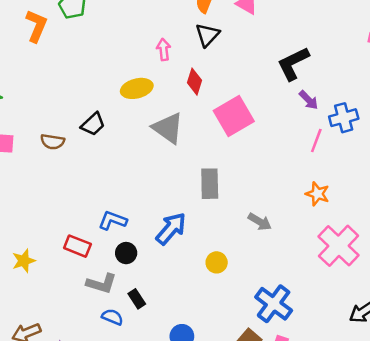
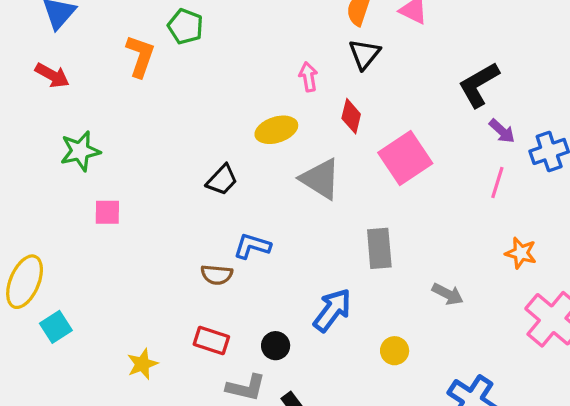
pink line: (316, 140) -> (497, 182), moved
brown semicircle: (53, 142) -> (217, 275), moved
blue L-shape: (113, 221) -> (252, 246), moved

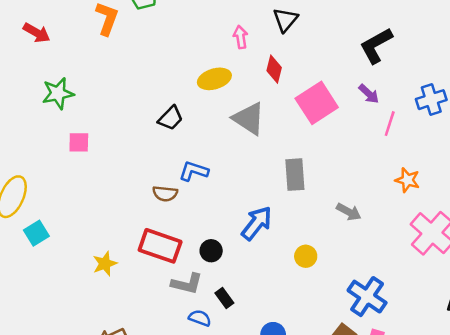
purple arrow: (502, 131) -> (369, 94), moved
red rectangle: (211, 340) -> (160, 246), size x1.5

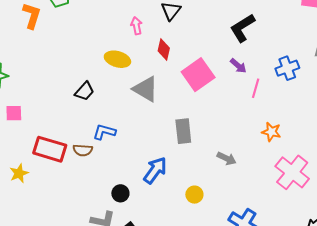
yellow ellipse: (214, 79) -> (117, 59), turned 35
red rectangle: (160, 246) -> (50, 149), moved
yellow star: (105, 264) -> (19, 173), moved

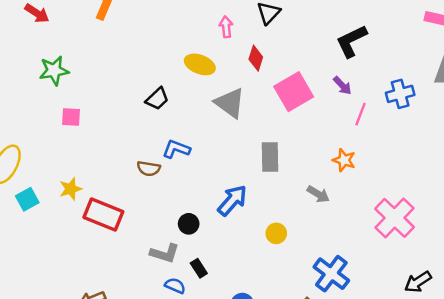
orange star: (271, 132) -> (344, 160), moved
red rectangle: (50, 149) -> (103, 215), moved

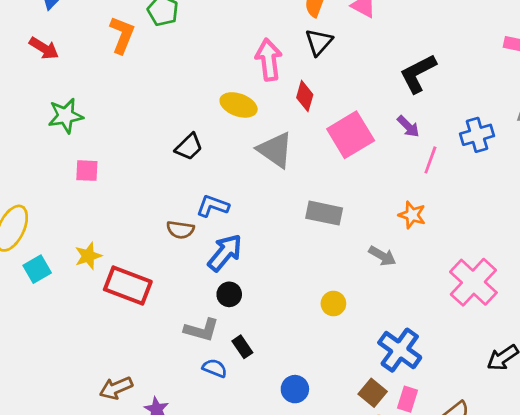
pink arrow: (226, 27) -> (269, 60), size x1.6
gray rectangle: (270, 157) -> (324, 213), turned -76
blue arrow: (232, 200) -> (225, 253), moved

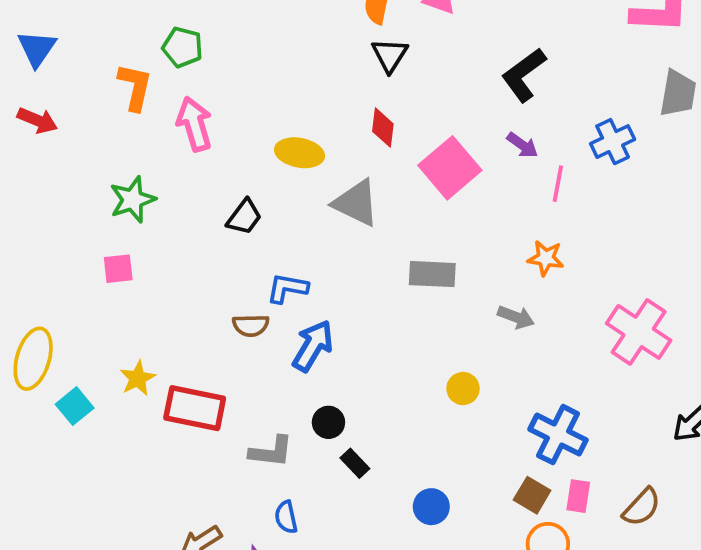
pink arrow: (269, 60) -> (194, 124), moved
green star: (66, 116) -> (133, 200), moved
black circle: (229, 294) -> (328, 422), moved
gray L-shape: (201, 330) -> (271, 452), moved
blue semicircle: (215, 368) -> (286, 517), moved, turned -115

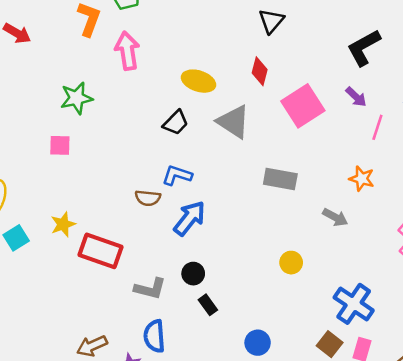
black trapezoid: (244, 217) -> (176, 123), moved
blue semicircle: (286, 517) -> (154, 336), size x1.4

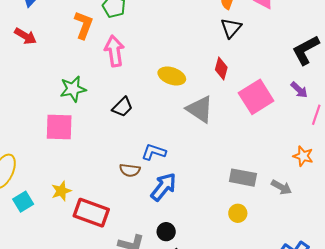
black trapezoid: (176, 123) -> (122, 107), moved
pink square: (60, 145) -> (59, 127), size x1.6
gray rectangle: (280, 179) -> (243, 178), moved
yellow circle: (291, 263) -> (238, 213), moved

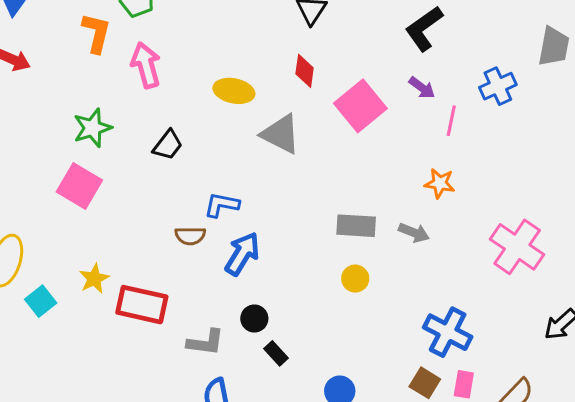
pink square: (59, 127) -> (79, 186), turned 36

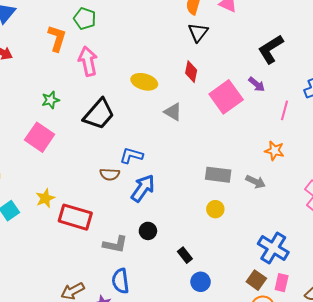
purple arrow: (422, 88) -> (257, 84), moved
green star: (93, 128) -> (51, 100), size x0.7
gray triangle: (281, 134) -> (173, 112), size x0.7
black trapezoid: (168, 145) -> (99, 114), size x1.6
black rectangle: (276, 353) -> (185, 255), moved

